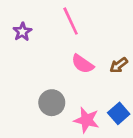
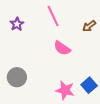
brown arrow: (119, 65) -> (89, 26), moved
gray circle: (52, 103) -> (17, 77), moved

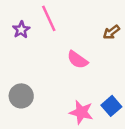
pink line: (53, 16) -> (49, 18), moved

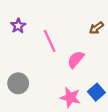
pink line: (49, 18) -> (50, 41), moved
pink semicircle: (78, 60) -> (76, 59), moved, turned 96

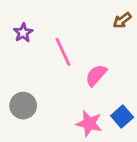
brown arrow: (96, 28) -> (122, 20), moved

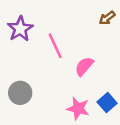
purple star: (23, 33) -> (20, 29), size x1.5

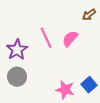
purple star: (20, 29) -> (17, 50), moved
pink semicircle: (84, 66) -> (70, 39), moved

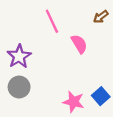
pink line: (46, 38) -> (52, 21), moved
pink semicircle: (70, 39) -> (79, 44), turned 108

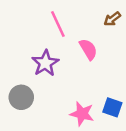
purple star: (19, 56) -> (45, 63), moved
blue square: (101, 96) -> (112, 107), turned -30

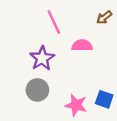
pink semicircle: (88, 49) -> (82, 45), turned -60
gray circle: (21, 97) -> (37, 90), moved

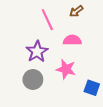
brown arrow: (104, 17) -> (76, 11), moved
pink star: (76, 105) -> (66, 69), moved

